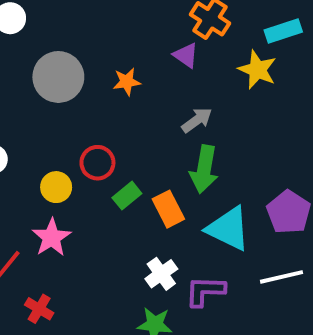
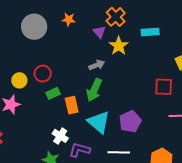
yellow star: (257, 70) -> (119, 46), moved
orange star: (127, 82) -> (69, 19), moved
white cross: (161, 274) -> (60, 136), turned -35

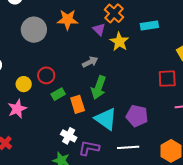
orange star: (69, 19) -> (68, 20), size x1.5
gray arrow: (97, 65) -> (90, 62), moved
purple pentagon: (130, 122) -> (137, 116), turned -30

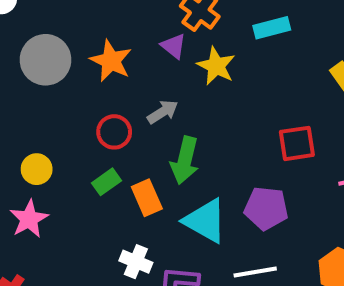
orange star: (68, 20) -> (111, 61), moved, turned 30
red circle: (46, 75) -> (114, 132), moved
red square: (167, 79) -> (297, 143), moved

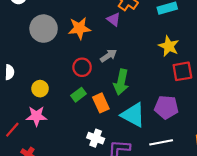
orange star: (111, 61) -> (79, 28), turned -30
yellow star: (216, 66) -> (169, 46), moved
pink star: (29, 219) -> (36, 116), turned 30

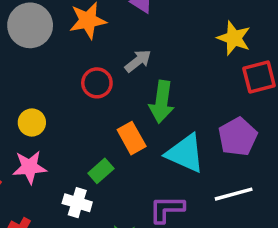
green rectangle: (78, 95) -> (101, 171), moved
purple pentagon: (166, 107) -> (238, 137), turned -30
white cross: (96, 138) -> (77, 203), moved

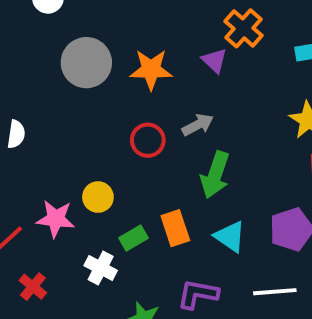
yellow circle: (32, 123) -> (98, 197), moved
orange rectangle: (132, 138) -> (175, 228), moved
cyan triangle: (185, 153) -> (230, 236), size x0.7

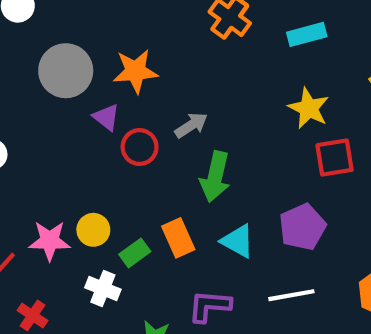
purple triangle: (214, 61) -> (106, 117), moved
yellow circle: (98, 197) -> (93, 230), moved

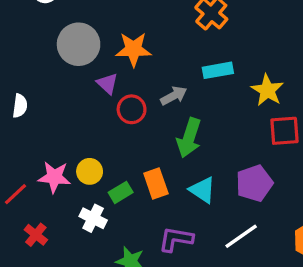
cyan rectangle: (307, 34) -> (218, 70), moved
white line: (291, 295) -> (241, 236), turned -30

